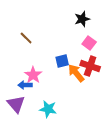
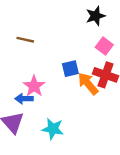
brown line: (26, 38) -> (25, 40), turned -32

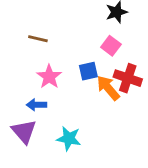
pink square: (104, 46) -> (111, 46), moved
pink star: (34, 86) -> (49, 77), moved

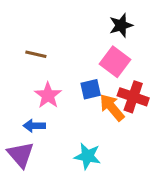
pink square: (111, 46) -> (115, 62), size x1.4
cyan star: (69, 138) -> (88, 156), moved

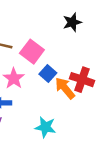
pink square: (115, 62) -> (32, 52), moved
blue square: (91, 89) -> (48, 74), turned -35

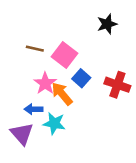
orange arrow: (65, 88) -> (62, 94), moved
cyan star: (45, 127) -> (54, 123), moved

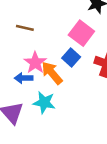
pink square: (65, 55) -> (81, 33), moved
blue arrow: (34, 109) -> (24, 78), moved

